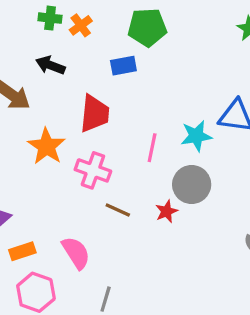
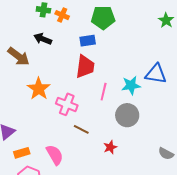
orange cross: (81, 25) -> (62, 15), turned -32
red trapezoid: (95, 114) -> (85, 67), moved
red star: (167, 211) -> (110, 147), moved

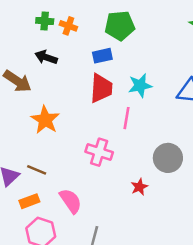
cyan star: (131, 85) -> (140, 86), moved
pink cross: (67, 104) -> (99, 152), moved
gray circle: (127, 115) -> (168, 158), moved
brown line: (81, 129) -> (37, 170), moved

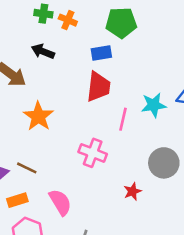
cyan star: (140, 86) -> (154, 105), moved

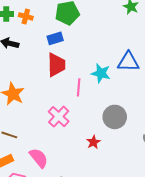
cyan star: (154, 105) -> (101, 73), turned 30
pink cross: (93, 153) -> (59, 117), turned 30

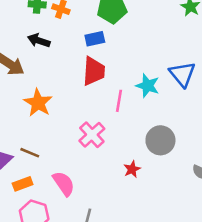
blue triangle: (128, 62) -> (182, 74), turned 45

